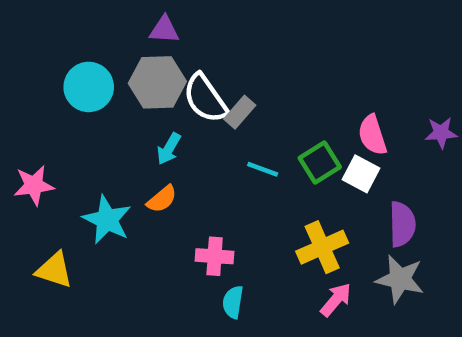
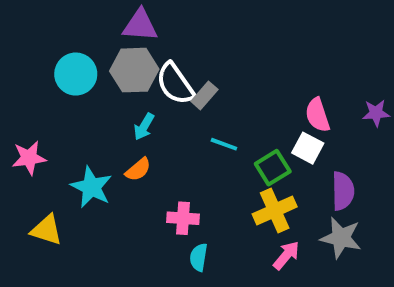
purple triangle: (164, 30) -> (140, 25), size x1.4
green square: (320, 162) -> (273, 168), moved

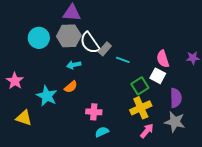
cyan arrow: (144, 127) -> (74, 65), turned 48
cyan line: (224, 144) -> (123, 60), moved
pink star: (29, 158) -> (15, 81), turned -30
cyan semicircle: (199, 257) -> (102, 132), turned 56

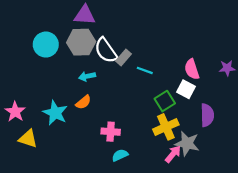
pink star: (15, 81) -> (15, 112), moved
gray star: (175, 122) -> (187, 143), moved

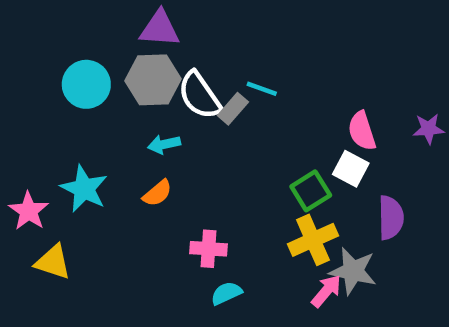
cyan line: (145, 70) -> (262, 89), moved
cyan star: (55, 113) -> (84, 189), moved

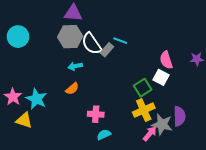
cyan circle: (86, 84) -> (18, 37), moved
cyan star: (84, 189) -> (36, 99), moved
purple semicircle: (391, 218) -> (179, 116), moved

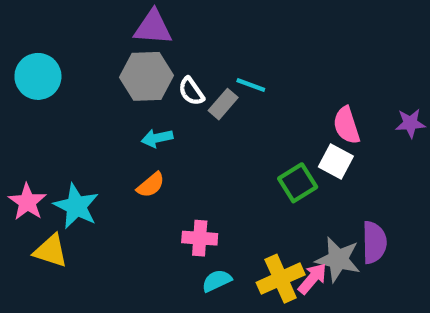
white semicircle: (92, 44) -> (191, 91), size x0.6
yellow cross: (144, 110) -> (281, 279), moved

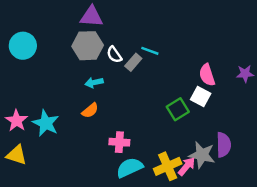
yellow triangle: (51, 251) -> (17, 155), moved
cyan semicircle: (217, 281) -> (130, 168), size x1.5

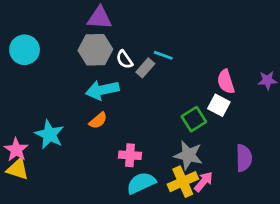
cyan arrow: (94, 83) -> (102, 90), size x1.6
pink star: (17, 121) -> (16, 150), moved
gray star: (202, 155) -> (188, 155), moved

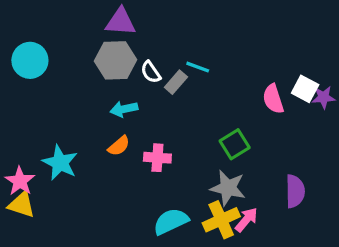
cyan arrow: (102, 90) -> (124, 109), size x0.7
white square: (219, 105) -> (305, 89), moved
pink cross: (130, 155) -> (157, 158), moved

